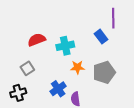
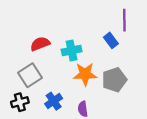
orange star: (78, 67) -> (85, 74), size x1.5
gray square: (27, 68) -> (30, 75), size x1.5
blue cross: (58, 89) -> (54, 101), moved

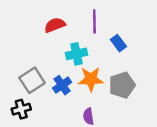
purple line: (124, 20) -> (94, 21), moved
red semicircle: (40, 44) -> (55, 25), moved
blue cross: (54, 101) -> (62, 85), moved

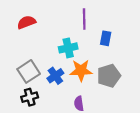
red semicircle: (55, 25) -> (26, 22), moved
blue rectangle: (118, 43) -> (106, 38), turned 48
black cross: (21, 109) -> (30, 97), moved

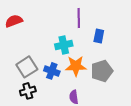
red semicircle: (26, 22) -> (14, 21), moved
blue cross: (55, 76) -> (52, 71), turned -35

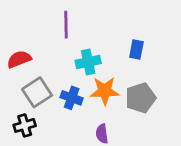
purple line: (79, 18) -> (66, 25), moved
red semicircle: (14, 21) -> (19, 59), moved
black cross: (28, 91) -> (25, 125), moved

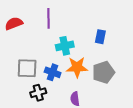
red semicircle: (19, 59) -> (14, 23), moved
gray square: (37, 92) -> (27, 68), turned 35
black cross: (25, 125) -> (38, 93), moved

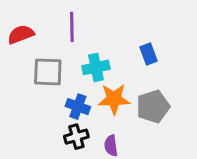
blue rectangle: (100, 37) -> (149, 54), turned -32
gray square: (27, 68) -> (48, 72), moved
black cross: (38, 93) -> (76, 137), moved

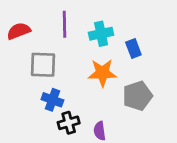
cyan cross: (96, 67) -> (101, 34), moved
orange star: (114, 99) -> (102, 73), moved
blue cross: (78, 107) -> (52, 100), moved

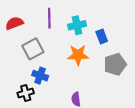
gray square: (43, 65) -> (33, 49), turned -30
gray pentagon: (137, 96) -> (115, 64), moved
black cross: (69, 123) -> (26, 93), moved

